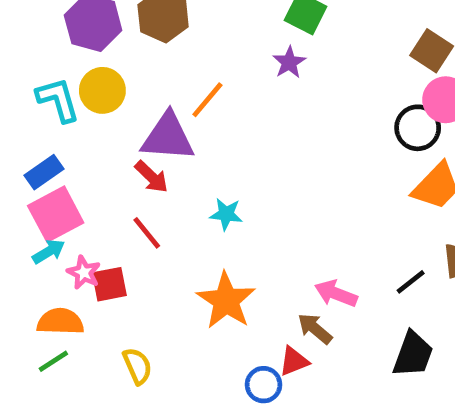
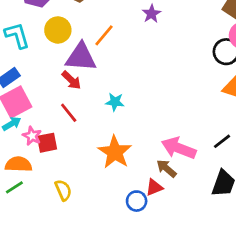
yellow circle: (102, 90) -> (58, 30), moved
pink arrow: (336, 294) -> (179, 148), size x1.4

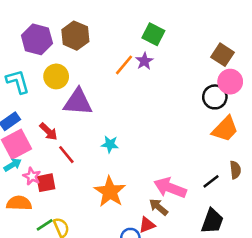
orange line: (104, 35) -> (124, 65), moved
red arrow: (71, 80) -> (48, 132), moved
green line: (14, 187) -> (45, 225), moved

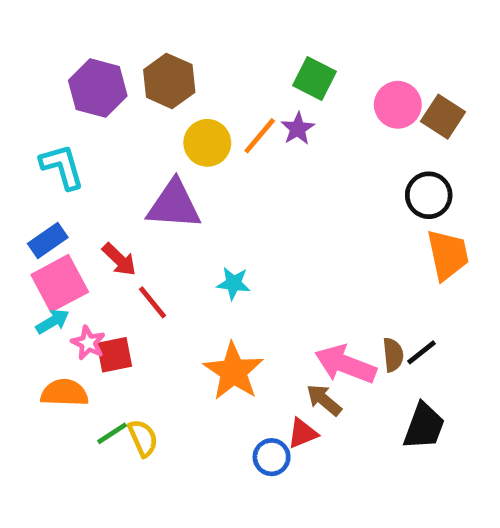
yellow circle: (56, 76) -> (207, 143), moved
pink circle: (230, 82) -> (398, 105), moved
orange trapezoid: (225, 129) -> (448, 255), turned -56
brown semicircle: (235, 170) -> (393, 355), moved

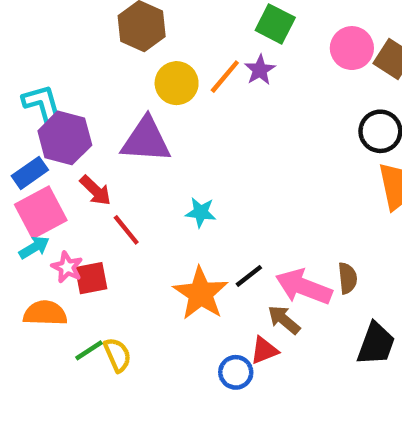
purple hexagon: (98, 88) -> (65, 138), moved
black line: (422, 352) -> (249, 276), moved

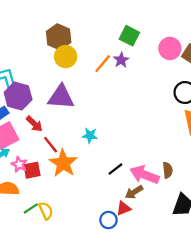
yellow circle: (177, 83) -> (66, 57), moved
orange star: (201, 293) -> (63, 163), moved
brown arrow: (284, 320) -> (134, 192), turned -72

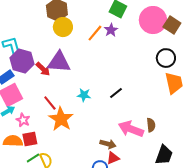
pink circle: (170, 48) -> (153, 20), size x1.4
red arrow: (34, 124) -> (43, 69), moved
black line: (115, 169) -> (116, 93), moved
red square: (32, 170) -> (30, 139), moved
brown arrow: (134, 192) -> (108, 144), moved, turned -133

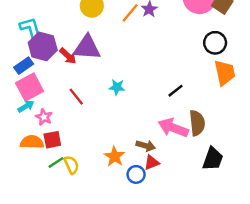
black line: (116, 93) -> (176, 91), moved
orange star: (61, 119) -> (115, 156), moved, size x0.7
brown semicircle: (151, 125) -> (197, 123), size x1.5

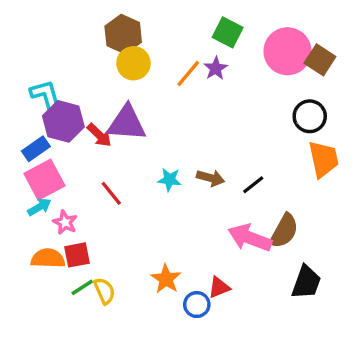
brown semicircle: (197, 123) -> (284, 231), turned 35
brown arrow: (146, 146) -> (210, 178), moved

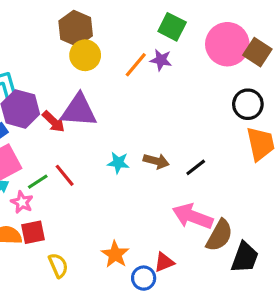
purple star: (216, 68) -> (161, 60), turned -30
brown semicircle: (284, 231) -> (219, 235), moved
green line: (82, 287) -> (38, 182), moved

